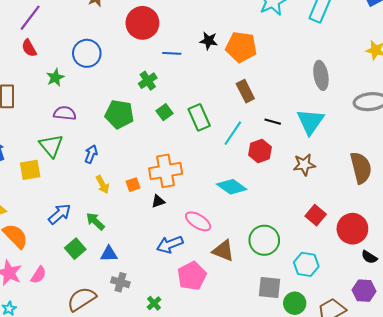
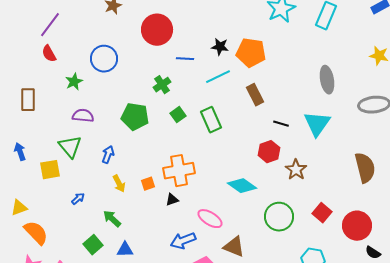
cyan line: (233, 133) -> (218, 77), moved, turned 30
brown star: (304, 165) -> (296, 170), moved, turned -30
blue arrow: (60, 214) -> (78, 199), moved, size x0.6
green circle: (264, 240) -> (279, 217), moved

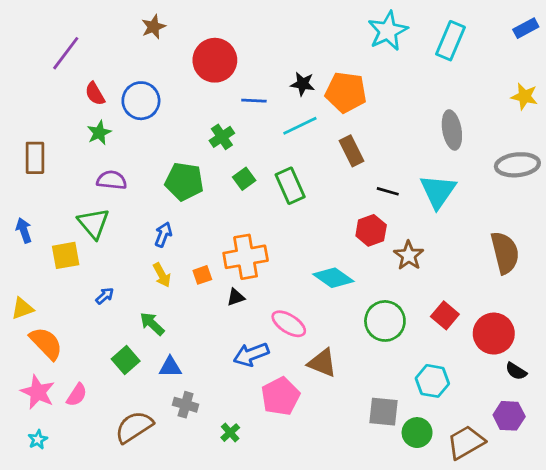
red semicircle: (49, 54) -> (95, 94), moved
blue arrow: (108, 155) -> (163, 235), moved

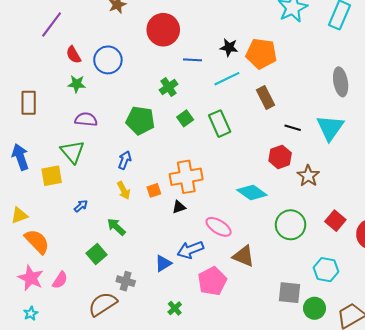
green star: (99, 133) -> (77, 84), turned 30
blue arrow: (24, 230) -> (20, 157), size x1.4
blue triangle: (170, 367) -> (163, 263), moved, turned -30
gray cross: (186, 405) -> (126, 281), moved

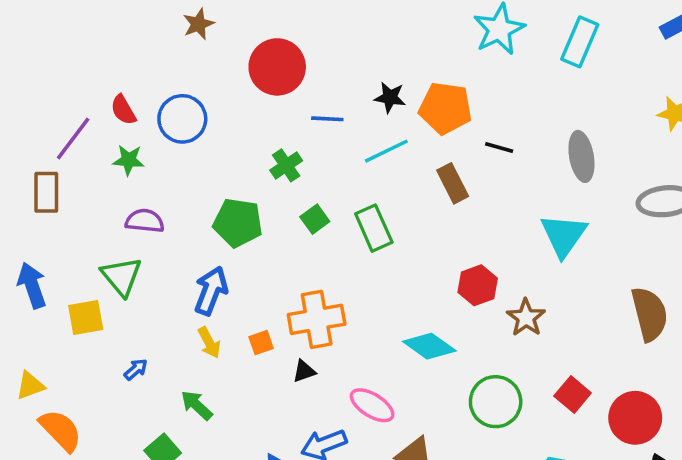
purple line: (52, 24) -> (73, 139), moved
black line: (293, 128) -> (499, 147), moved
blue arrow: (125, 160) -> (211, 291), size x1.5

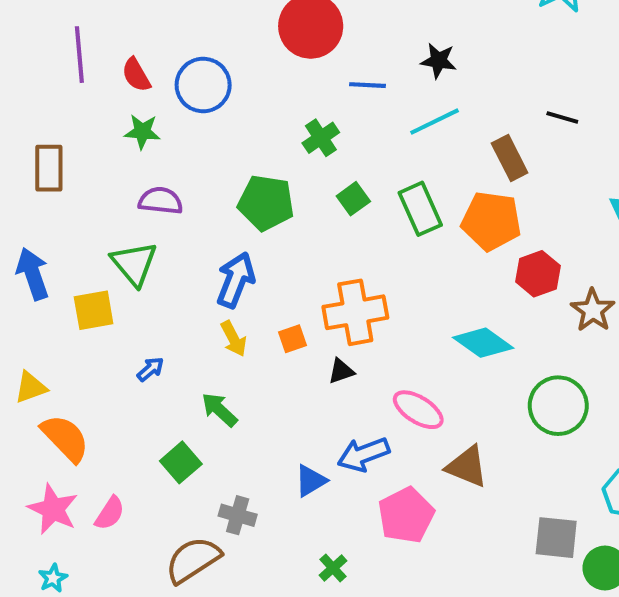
orange pentagon: (445, 108) -> (491, 221), moved
purple line: (73, 139) -> (79, 55), moved, turned -42

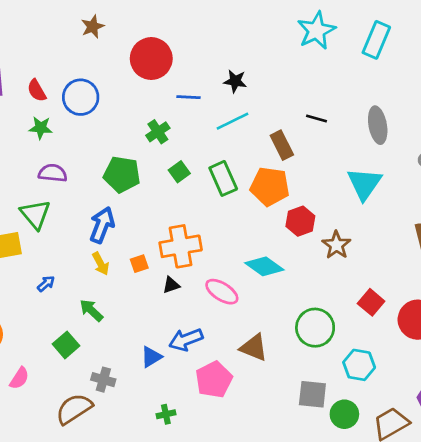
green circle: (558, 406) -> (315, 328), moved
pink ellipse: (418, 410) -> (222, 292), moved
green cross: (333, 568) -> (166, 414), turned 30

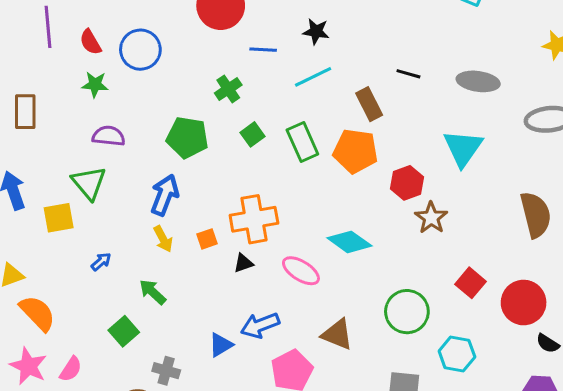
gray ellipse: (378, 125) -> (478, 81), turned -72
red hexagon: (300, 221) -> (407, 183), moved

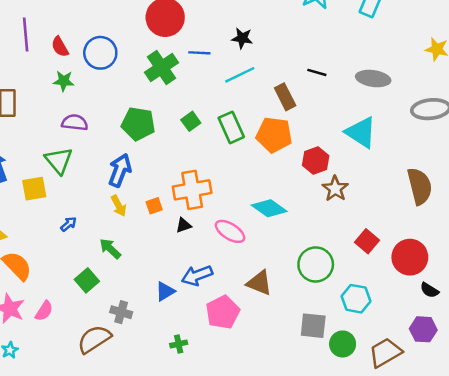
green cross: (228, 89) -> (161, 68), moved, size x1.5
cyan triangle: (463, 148) -> (361, 132), turned -32

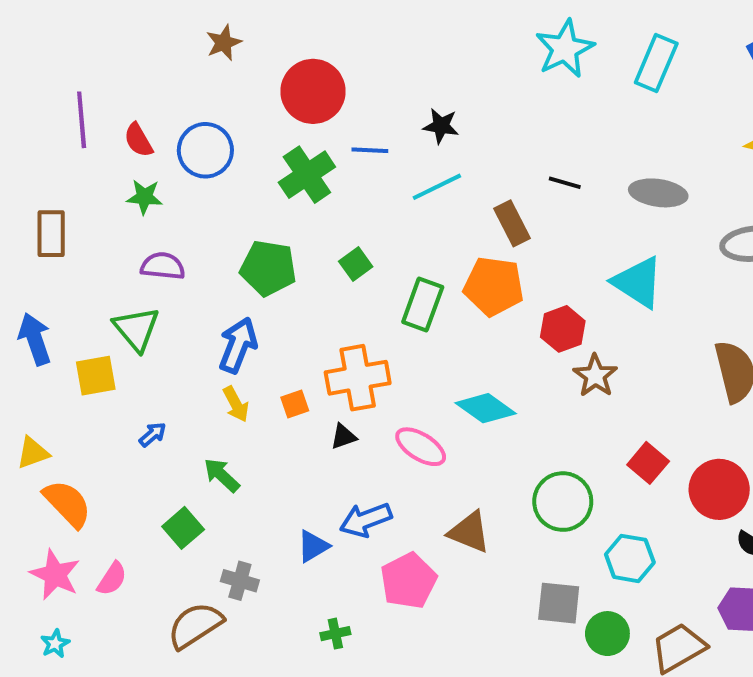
green rectangle: (231, 127) -> (423, 305), moved, turned 44

